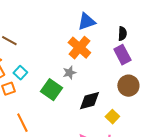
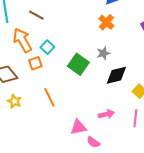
orange cross: (79, 48) -> (106, 22), size x0.7
gray star: (69, 73) -> (103, 53), moved

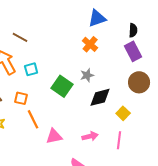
cyan square: (47, 47) -> (31, 69), turned 32
orange square: (35, 63) -> (21, 98), moved, turned 32
pink triangle: (78, 127) -> (54, 136), moved

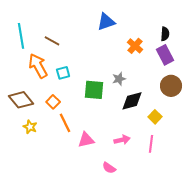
blue triangle: (97, 18) -> (106, 22), moved
orange cross: (90, 44) -> (135, 46), moved
green square: (62, 86) -> (94, 90), turned -30
orange square: (21, 98) -> (53, 102), turned 32

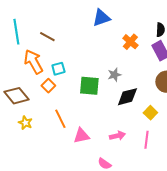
orange square: (53, 102) -> (48, 86), moved

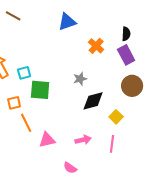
brown line: (47, 37) -> (13, 16), moved
orange square: (48, 86) -> (14, 103), moved, turned 32
green square: (89, 86) -> (40, 90), moved

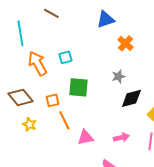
orange cross: (96, 46) -> (125, 43), moved
cyan square: (24, 73) -> (65, 57), moved

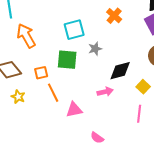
cyan square: (65, 57) -> (74, 30), moved, size x1.5
gray star: (118, 76) -> (95, 49), moved
pink arrow: (121, 137) -> (105, 92), moved

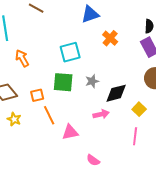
orange arrow: (26, 36) -> (22, 58), size x0.7
gray star: (95, 49) -> (92, 81), moved

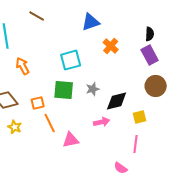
yellow square: (139, 109) -> (140, 117), turned 32
pink semicircle: (93, 160) -> (121, 168), moved

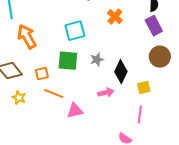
orange arrow: (23, 66) -> (27, 37), size x1.4
black diamond: (117, 101) -> (121, 72), turned -50
orange line: (50, 123) -> (54, 94), turned -42

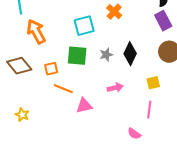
orange cross: (115, 17) -> (114, 12), moved
black diamond: (121, 72) -> (130, 54), moved
yellow star: (19, 98) -> (22, 115), moved

